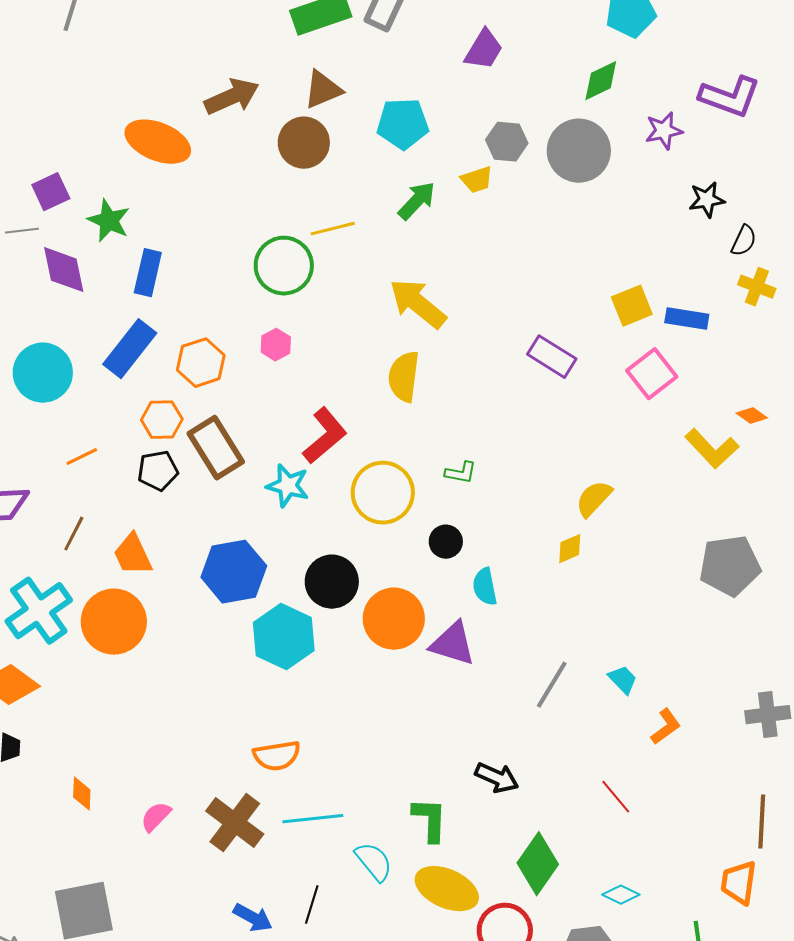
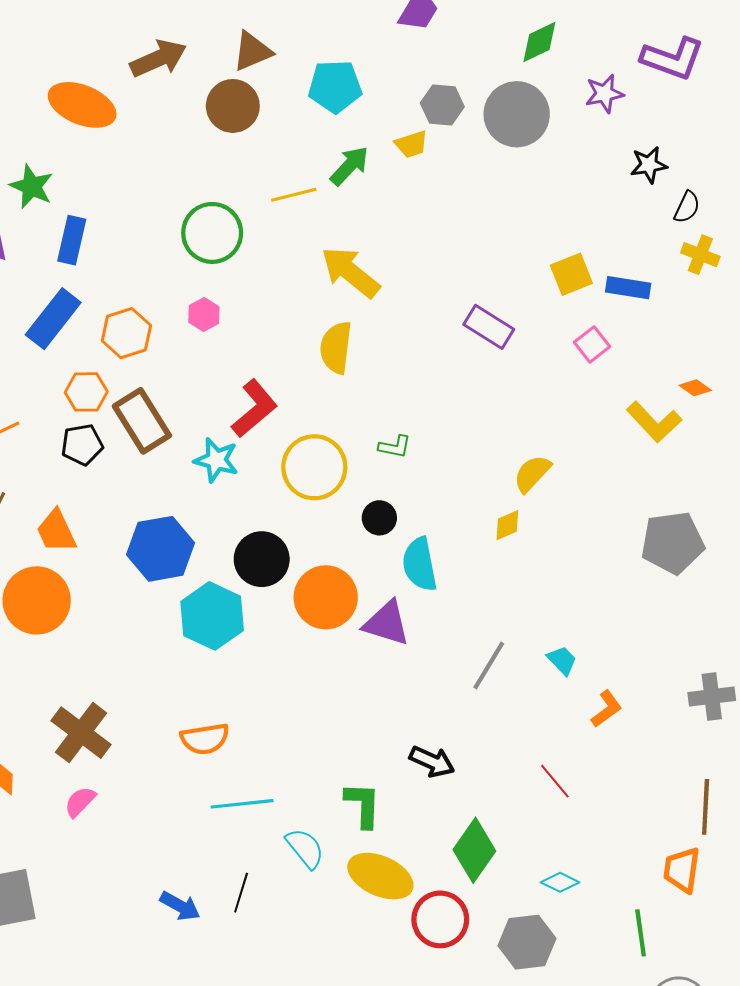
yellow line: (333, 229) -> (294, 195), moved
pink square: (652, 374) -> (592, 344), size x0.7
cyan semicircle: (485, 587) -> (420, 564), size x1.4
brown cross: (235, 823) -> (81, 733), moved

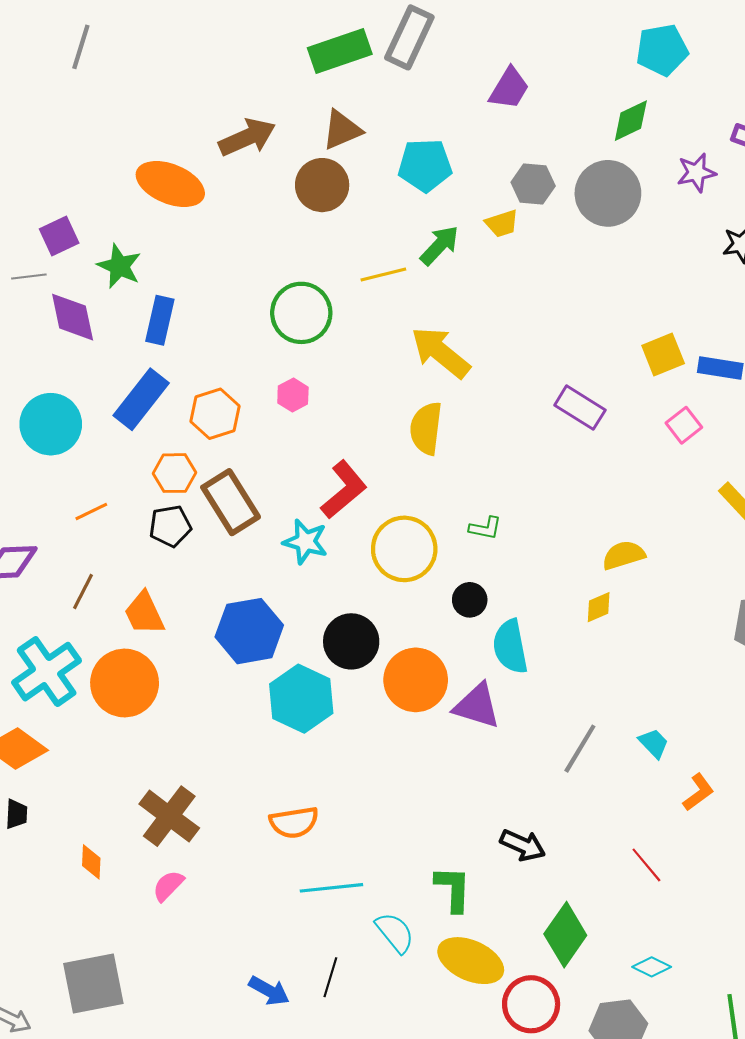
yellow semicircle: (532, 473) -> (624, 555), turned 30

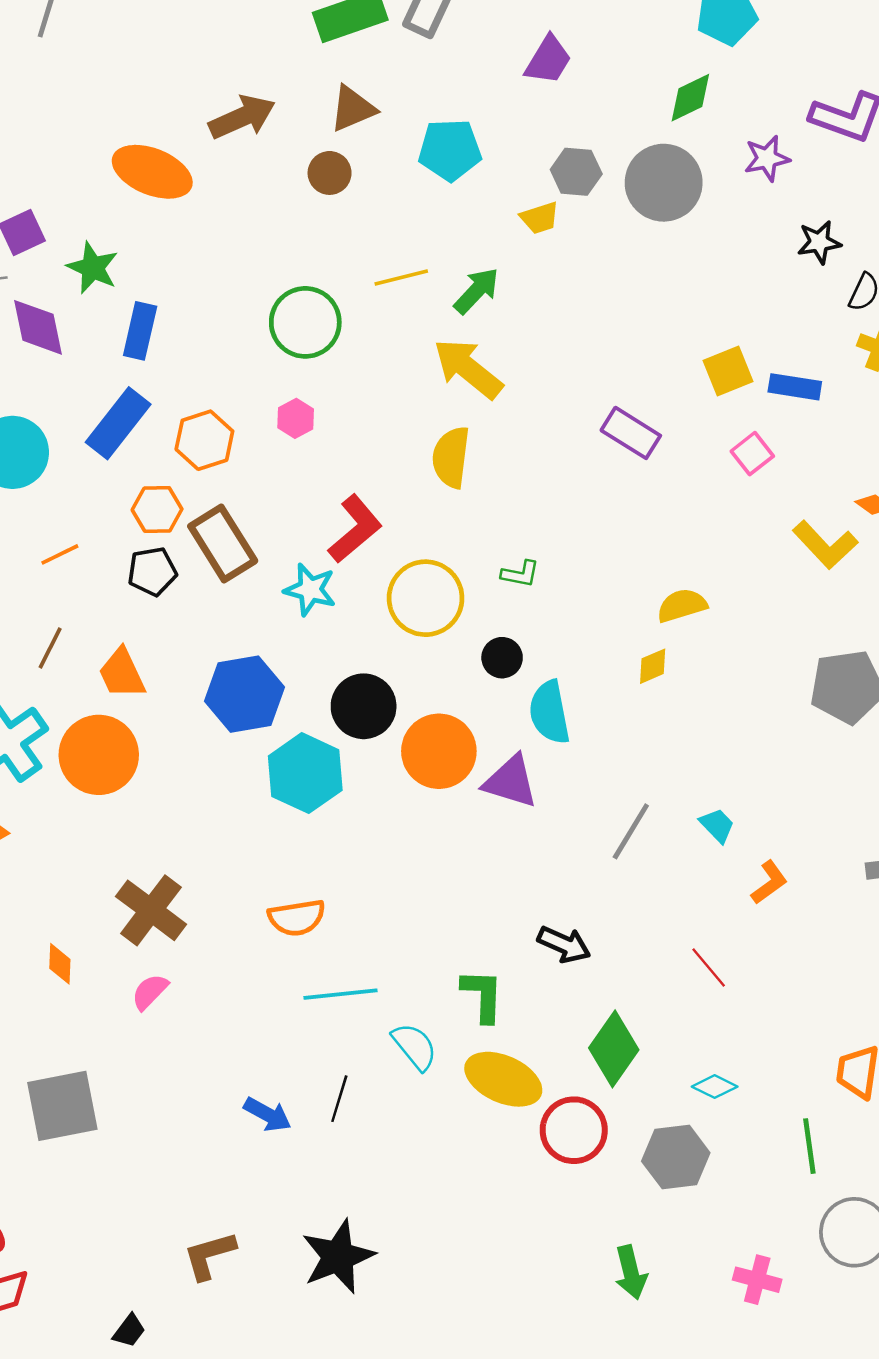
brown circle: (322, 185) -> (330, 173), size x0.7
green arrow: (440, 245) -> (477, 291), moved

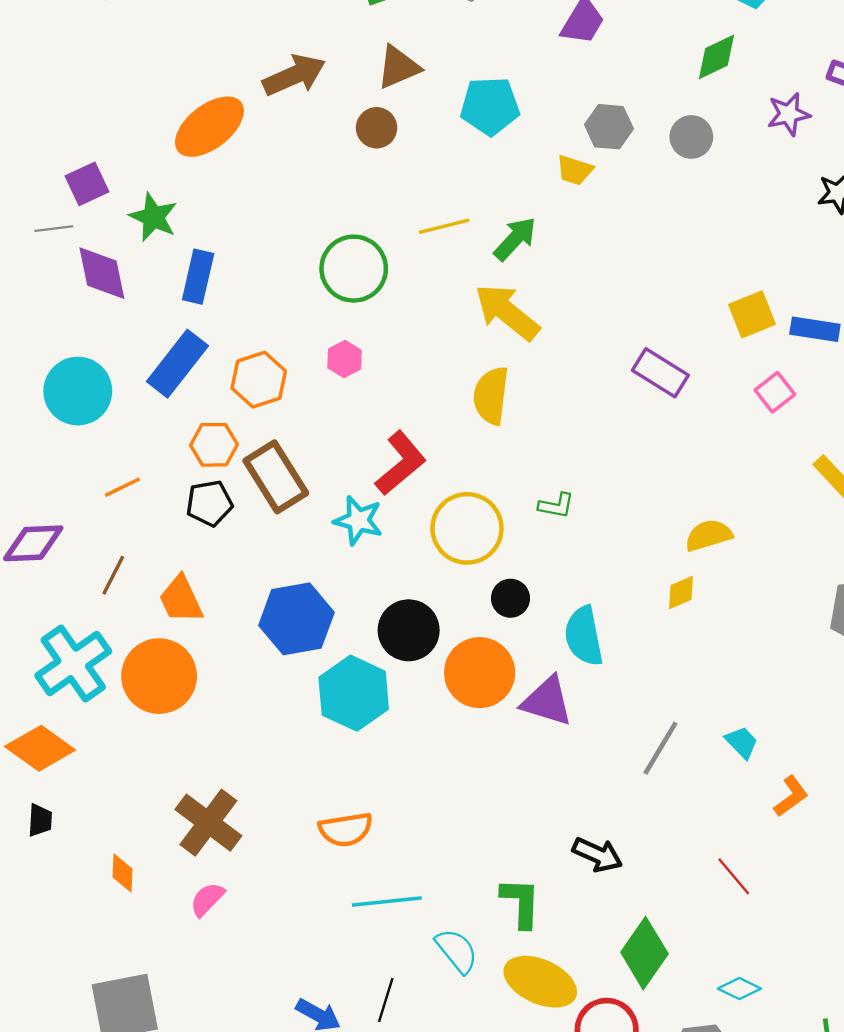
orange ellipse: (152, 172) -> (209, 127), turned -60
gray circle: (664, 183) -> (691, 137), size x0.6
yellow trapezoid: (540, 218) -> (575, 170), turned 36
black circle: (502, 658) -> (510, 598), moved

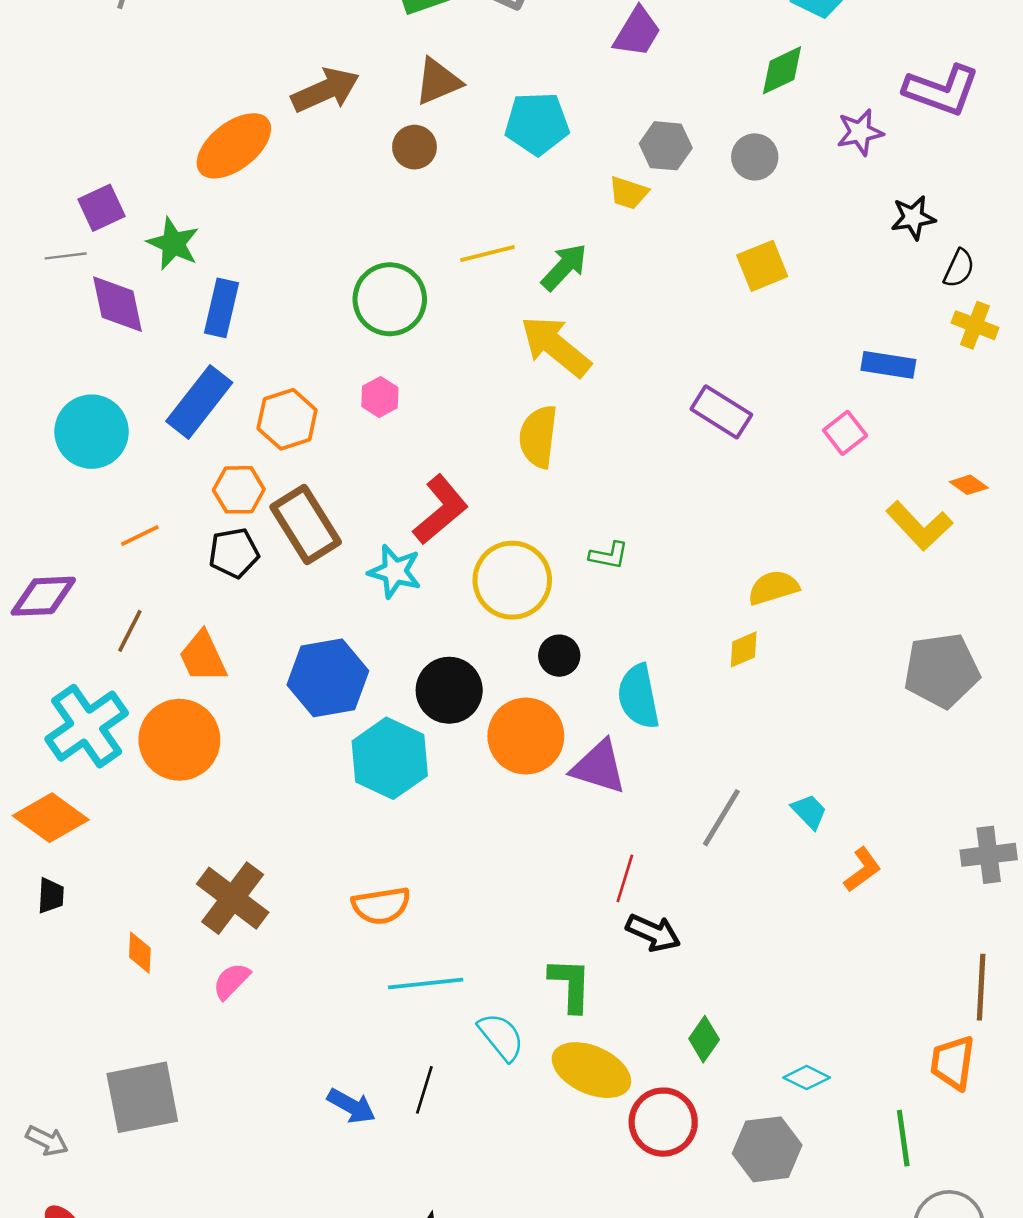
yellow square: (752, 314) -> (762, 266), moved
red line: (734, 876) -> (625, 878), moved, turned 57
green diamond: (644, 953) -> (704, 1039), size x0.6

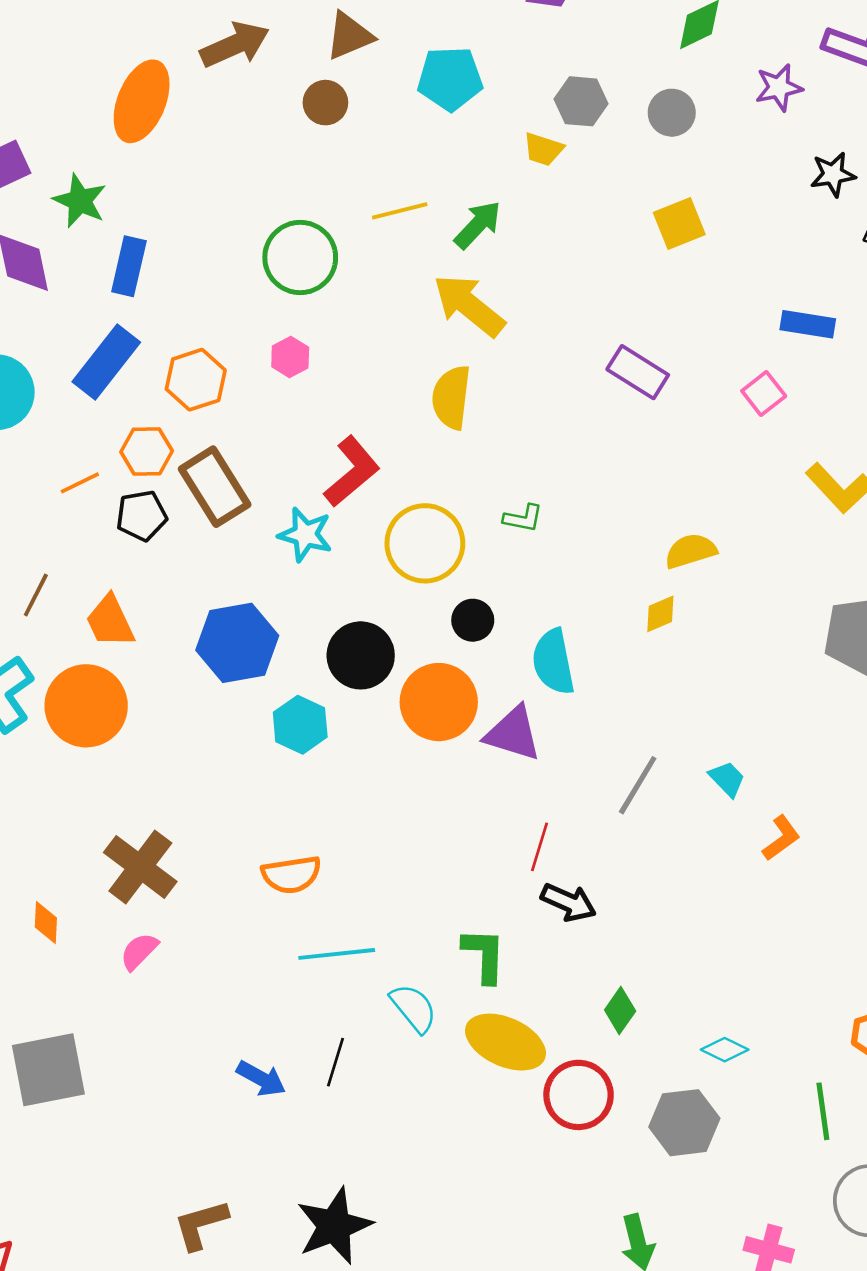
orange ellipse: (234, 146) -> (142, 101), turned -30
orange line: (140, 536) -> (80, 483), moved
cyan hexagon: (390, 758) -> (300, 725), size x0.7

